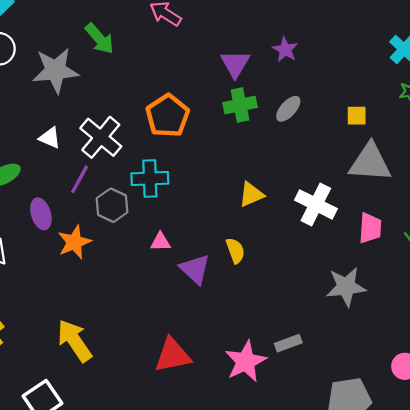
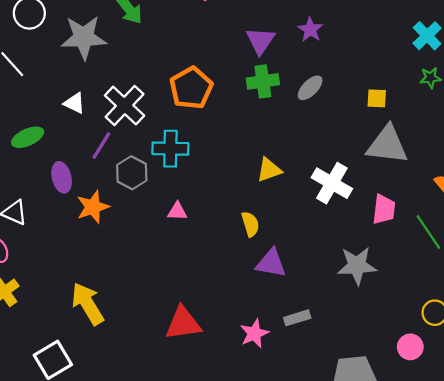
purple triangle: (195, 269) -> (271, 263), moved, turned -36
pink star: (246, 361) -> (254, 333), size x0.7

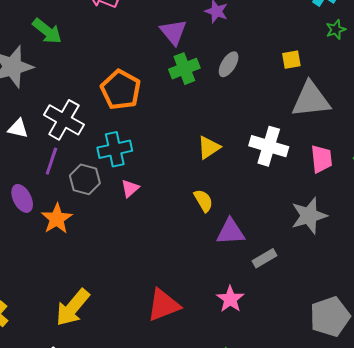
pink triangle: (177, 211) -> (130, 188), moved, turned -30
yellow arrow: (88, 304) -> (73, 308), turned -96
gray rectangle: (297, 318) -> (265, 258), moved

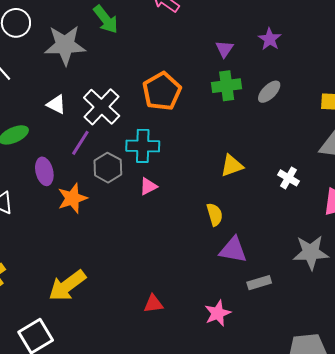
purple triangle: (173, 32) -> (225, 49), size x0.7
white cross: (269, 146) -> (289, 178), size x0.6
red triangle: (163, 305) -> (153, 304), size x0.6

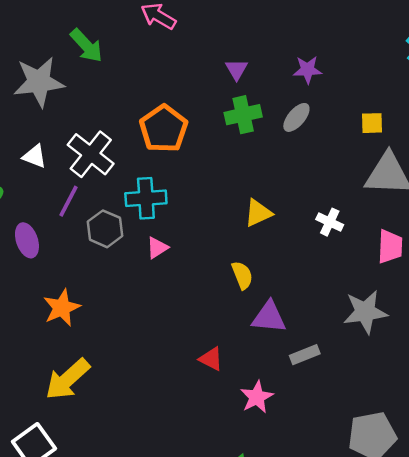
purple star: (270, 39) -> (308, 70), moved, turned -30
orange star: (72, 198) -> (62, 308), moved
red triangle: (153, 304) -> (211, 359), moved, turned 40

